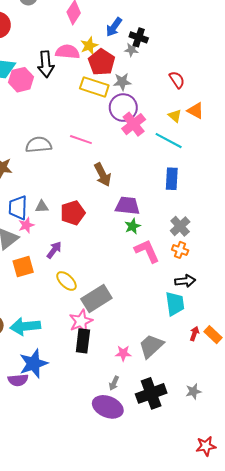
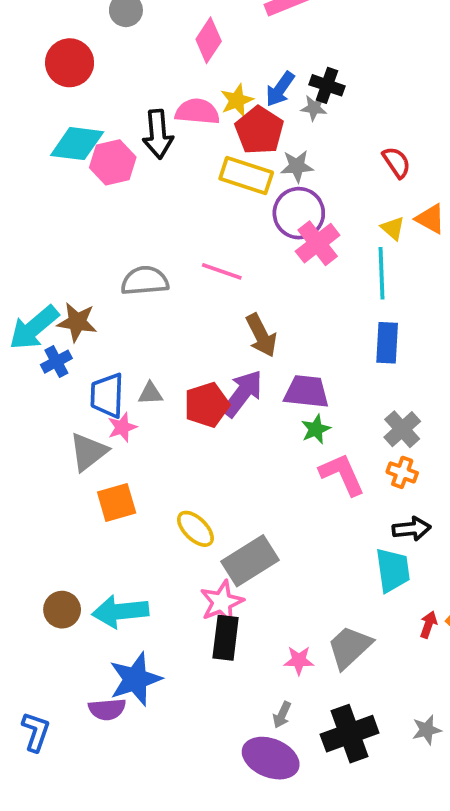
blue arrow: (114, 27) -> (280, 89), moved
cyan line: (169, 141) -> (381, 273), turned 60
purple arrow: (54, 250) -> (242, 394), moved, size x1.5

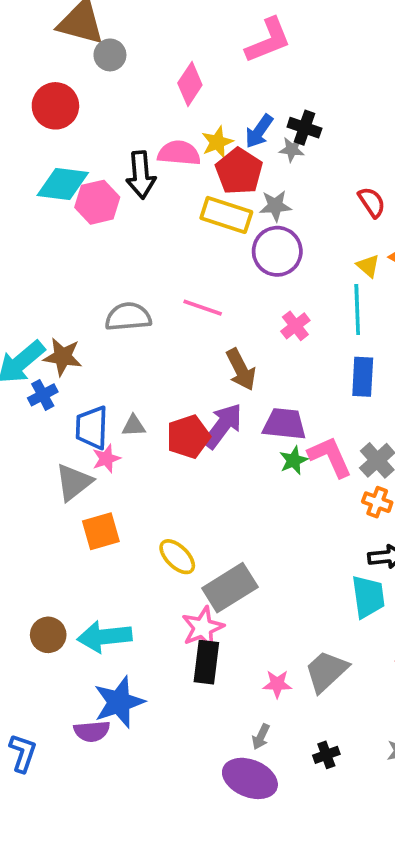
pink cross: (318, 243) -> (295, 326), moved, size x0.7
pink L-shape: (342, 474) -> (330, 457), moved
black cross: (350, 734) -> (326, 755), size x0.5

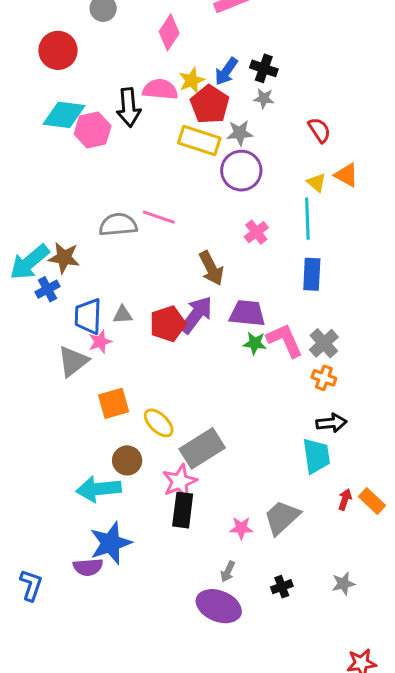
gray star: (292, 149) -> (264, 98), moved
pink line: (203, 308) -> (159, 217), moved
green star: (294, 460) -> (255, 343), turned 30
orange square: (101, 531) -> (114, 403), moved
brown circle: (48, 635) -> (127, 460), moved

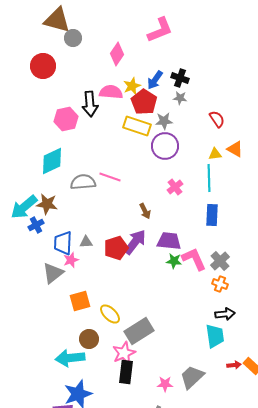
cyan diamond: (64, 115) -> (52, 161), moved, turned -32
yellow triangle: (316, 183) -> (215, 154), turned -48
brown arrow: (211, 268) -> (145, 211), size x0.7
red arrow: (345, 500) -> (234, 365), turned 64

